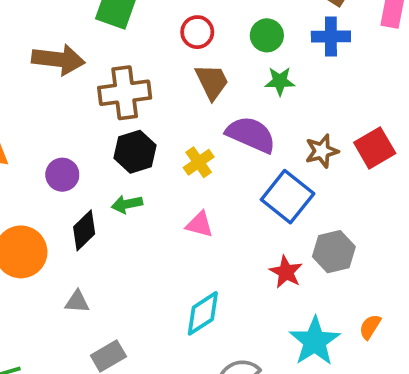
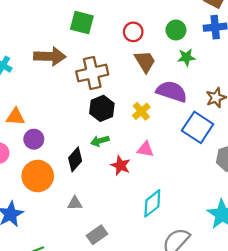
purple circle: (62, 175) -> (34, 139), moved
red star: (286, 272) -> (121, 165), moved

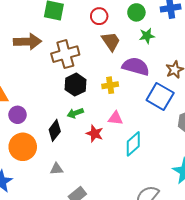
yellow cross: (141, 111) -> (110, 85), turned 35
cyan diamond: (152, 203) -> (133, 144), moved

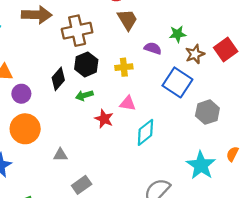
green star: (147, 36) -> (178, 34), moved
purple semicircle: (136, 66) -> (153, 48), size x0.6
black diamond: (55, 130) -> (58, 79), moved

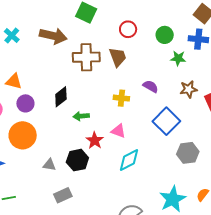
brown trapezoid: (127, 20) -> (118, 57), moved
green star: (178, 34) -> (178, 58), moved
brown star: (195, 54) -> (189, 89), moved
black hexagon: (86, 64) -> (77, 160), moved

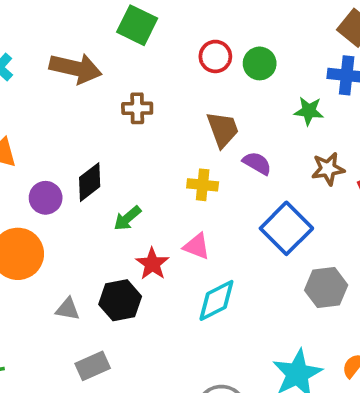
green circle: (165, 35) -> (260, 63), moved
brown cross: (86, 57) -> (137, 108), size x0.6
brown trapezoid: (118, 57) -> (223, 129), moved
purple circle: (25, 103) -> (46, 198), moved
green arrow: (81, 116) -> (127, 218), turned -35

